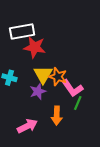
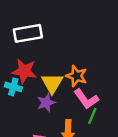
red star: (35, 47) -> (24, 71), moved
orange star: (58, 77) -> (76, 76), moved

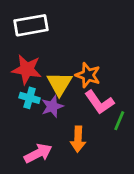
cyan cross: (13, 87) -> (30, 98), moved
green line: (92, 116) -> (119, 121), moved

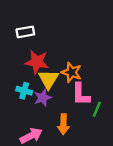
white rectangle: (31, 25) -> (25, 32), size x0.7
red star: (27, 69) -> (37, 62), moved
pink L-shape: (99, 102) -> (81, 94), turned 35

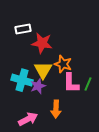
red star: (37, 62) -> (42, 43), moved
cyan cross: (24, 91) -> (22, 80), size x1.5
green line: (97, 109) -> (88, 84), moved

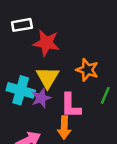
orange star: (63, 64) -> (87, 70), moved
pink L-shape: (71, 83) -> (71, 106), moved

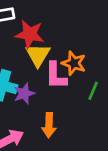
yellow triangle: (48, 77) -> (38, 55), moved
pink L-shape: (71, 106) -> (56, 76), moved

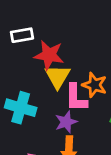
purple star: (24, 94) -> (66, 122), moved

